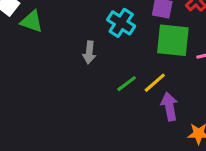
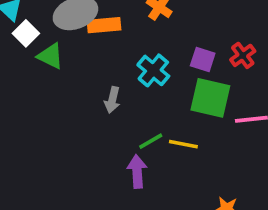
yellow line: (155, 83) -> (183, 144), turned 45
purple arrow: (169, 106) -> (137, 171), moved

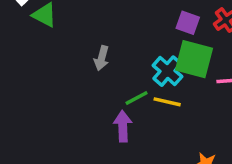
cyan cross: (153, 70) -> (167, 71), moved

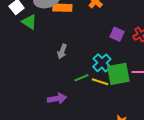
green square: (194, 59) -> (118, 74), moved, turned -30
purple arrow: (123, 126) -> (57, 99), moved, turned 78

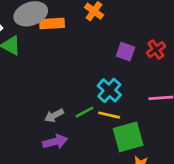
gray arrow: (62, 51) -> (54, 115), moved, turned 48
green square: (118, 74) -> (128, 137), moved

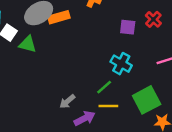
gray arrow: (54, 115) -> (67, 102), moved
yellow line: (109, 115) -> (108, 106), moved

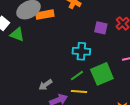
cyan cross: (121, 64) -> (81, 51), moved, turned -30
green square: (147, 100) -> (102, 74), moved

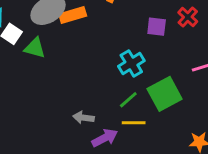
cyan cross: (81, 51) -> (131, 64), turned -30
gray arrow: (46, 85) -> (83, 118), turned 48

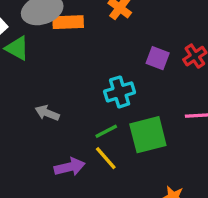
gray arrow: (83, 118) -> (47, 113), moved
yellow line: (134, 123) -> (106, 158), turned 35

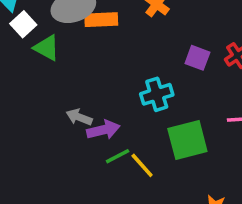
green line: (106, 131) -> (118, 156), moved
purple arrow: (70, 167) -> (103, 130), moved

